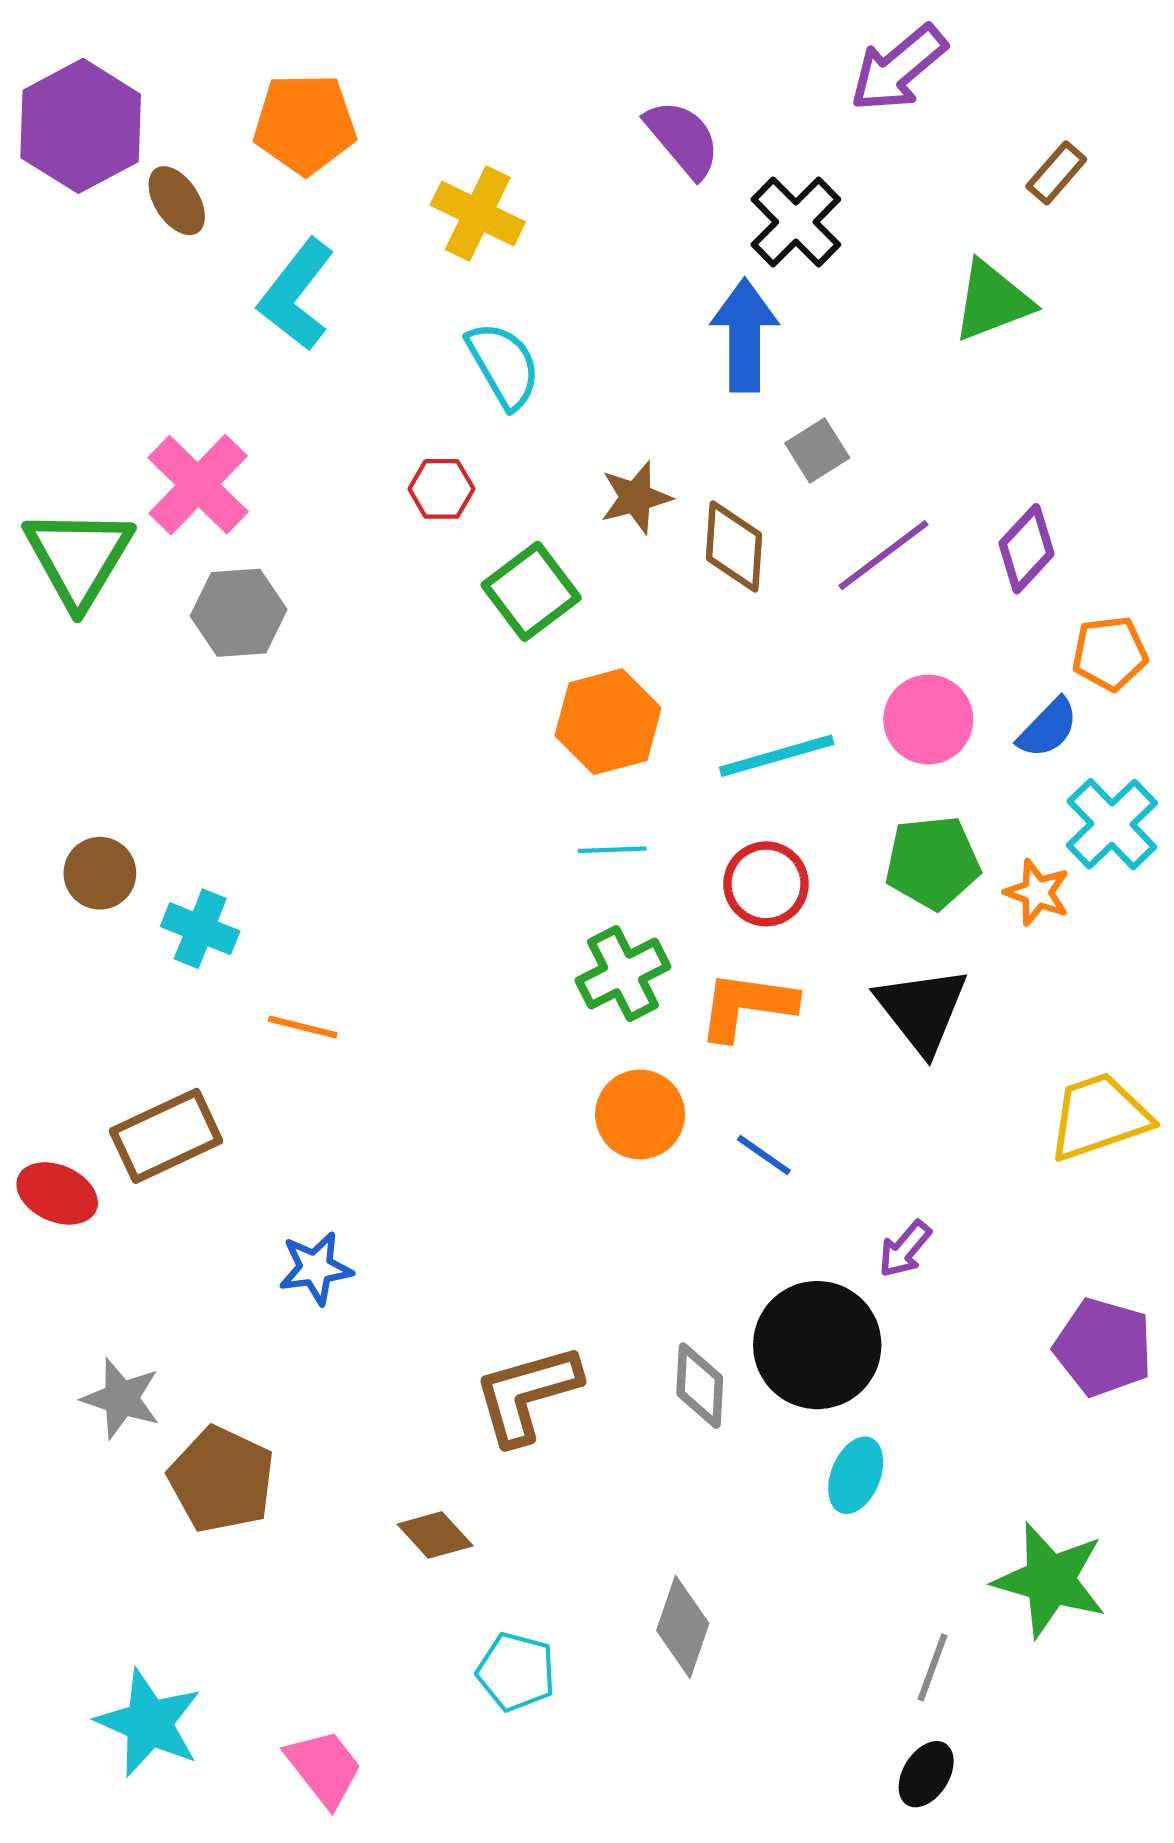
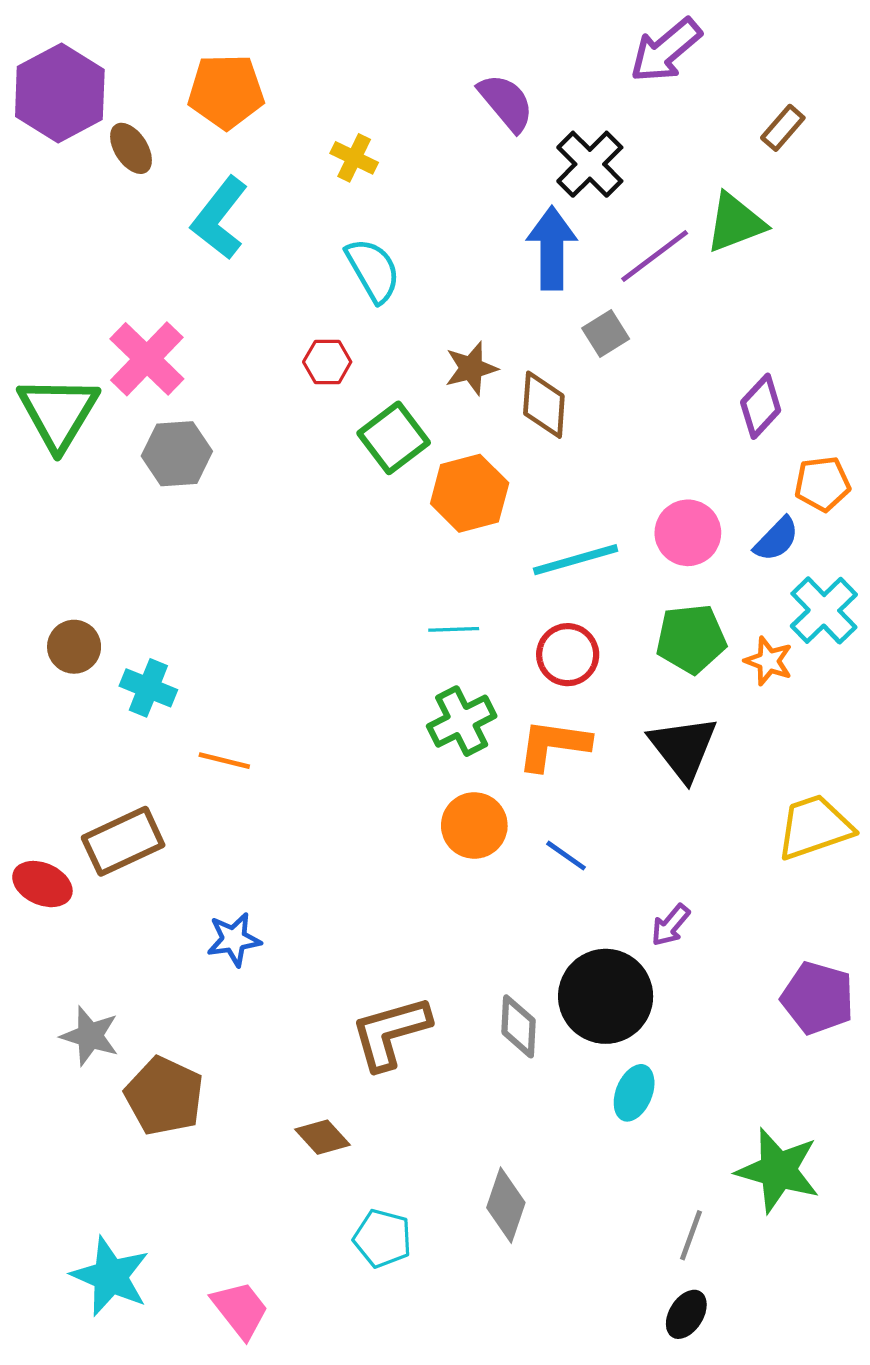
yellow cross: (478, 213) -> (354, 158), size x0.7
purple line: (883, 555) -> (655, 256), moved
orange hexagon: (608, 722) -> (470, 493), moved

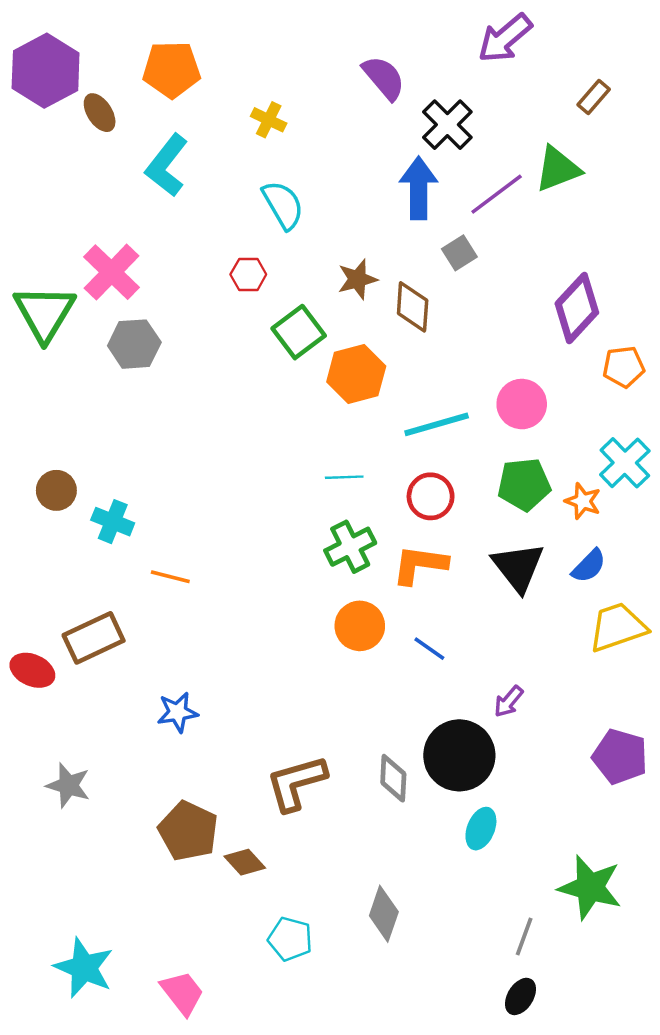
purple diamond: (761, 406) -> (577, 308), size x1.4
blue semicircle: (776, 539) -> (589, 566), moved
brown pentagon: (164, 1096) -> (188, 831), moved

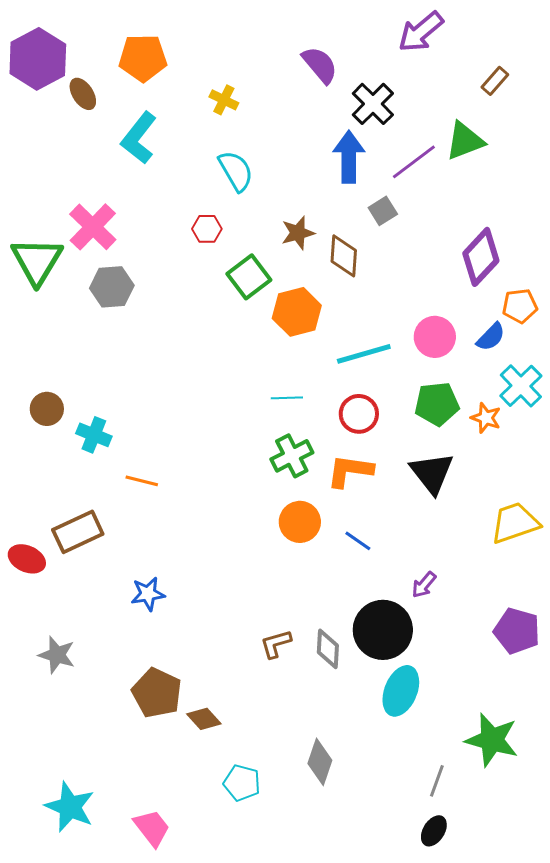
blue semicircle: (589, 566) -> (491, 337), moved
brown L-shape: (296, 783) -> (276, 644), moved, size x0.6
cyan ellipse: (481, 829) -> (401, 691), size x1.4

